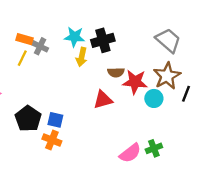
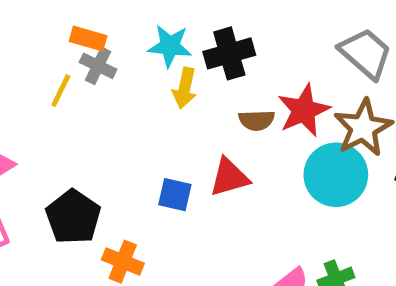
orange rectangle: (25, 39) -> (88, 39), moved
red star: (135, 82) -> (304, 110), moved, turned -30
cyan circle: (154, 98) -> (336, 175), size x1.6
blue square: (55, 120) -> (175, 195), moved

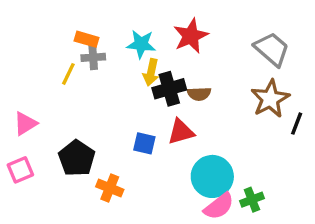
black cross: (229, 53) -> (169, 89), moved
gray cross: (98, 66) -> (93, 57), turned -30
red star: (304, 110) -> (191, 36), moved
cyan circle: (336, 175) -> (212, 176), moved

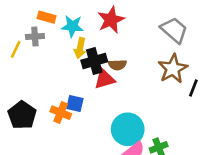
orange rectangle: (87, 39) -> (47, 17), moved
red triangle: (181, 132) -> (105, 79), moved
orange cross: (110, 188) -> (61, 113), moved

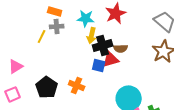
orange rectangle: (47, 17) -> (55, 11), moved
blue square: (75, 103) -> (99, 65), moved

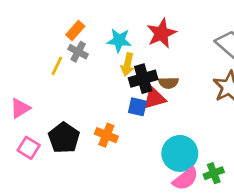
orange rectangle: (55, 11) -> (75, 30), turned -64
gray cross: (57, 26) -> (78, 52), turned 32
pink square: (13, 94) -> (29, 148), moved, turned -35

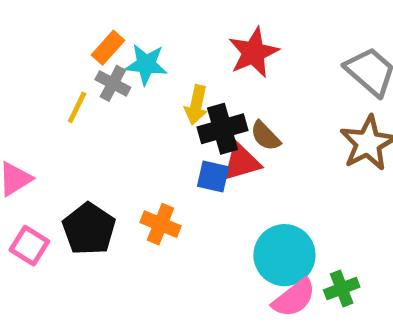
cyan star: (119, 40) -> (146, 64), moved
brown semicircle: (169, 83) -> (265, 136), turned 48

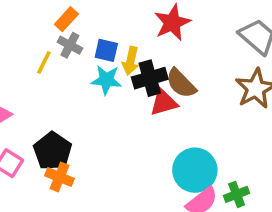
cyan star: (146, 64) -> (106, 80), moved
brown semicircle: (265, 136) -> (181, 83), size x1.4
blue square: (213, 176) -> (106, 50), moved
orange cross: (160, 224) -> (59, 177), moved

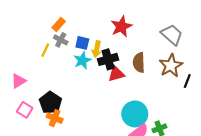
cyan star: (106, 80) -> (82, 60), turned -30
brown semicircle: (181, 83) -> (139, 62), moved, turned 42

